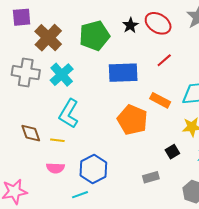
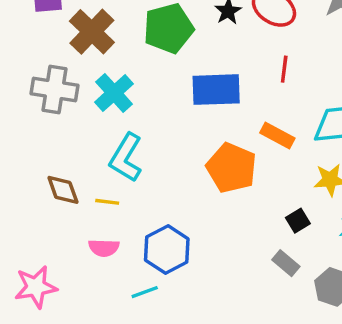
red line: (164, 60) -> (284, 69), turned -42
gray rectangle: (151, 177) -> (286, 263), moved, turned 56

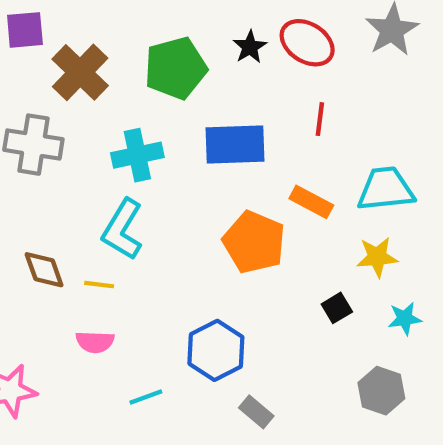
cyan cross: (114, 93) -> (137, 155), moved, turned 30
blue hexagon: (167, 250) -> (216, 350), moved
gray rectangle: (286, 263) -> (256, 412), moved

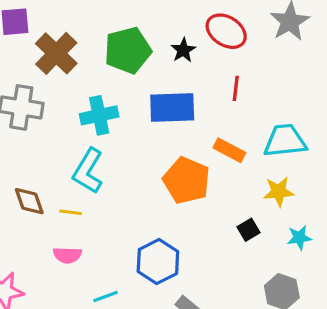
black star: (250, 47) -> (183, 50), moved

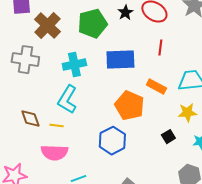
black star: (183, 50) -> (125, 13), moved
pink semicircle: (67, 255) -> (54, 153), size x1.5
blue hexagon: (158, 261) -> (112, 141), moved

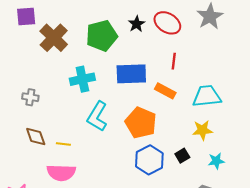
gray cross: (25, 60) -> (30, 97), moved, size x0.6
orange rectangle: (156, 87) -> (165, 91), moved
cyan L-shape: (67, 100) -> (97, 116), moved
blue hexagon: (112, 141) -> (149, 160), moved

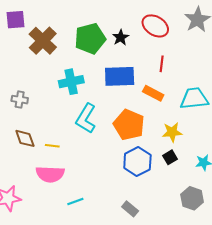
black star: (137, 24) -> (121, 37), moved
yellow star: (202, 130) -> (172, 132), moved

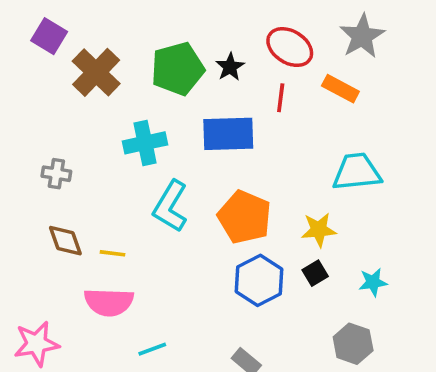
purple square: (15, 20) -> (49, 36), turned 36
red line: (162, 64) -> (281, 98), moved
orange rectangle: (153, 93) -> (340, 89), moved

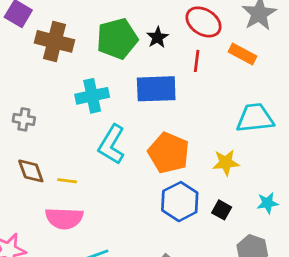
brown cross: (96, 72) -> (55, 41), turned -30
black square: (315, 273) -> (222, 210), moved, turned -30

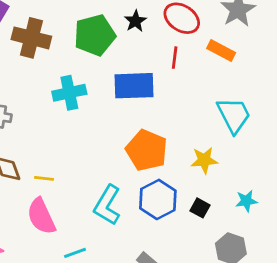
black star: (158, 37) -> (135, 21), moved
cyan trapezoid: (255, 118) -> (234, 115), turned 69
cyan L-shape: (112, 144) -> (107, 205), moved
pink semicircle: (64, 218) -> (41, 216), turned 63

